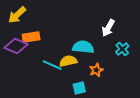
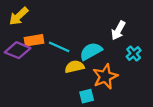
cyan semicircle: (83, 47) -> (91, 51), turned -35
cyan line: (52, 65) -> (59, 47), moved
orange star: (96, 70) -> (105, 77), size x1.6

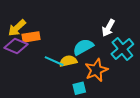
yellow arrow: (19, 16) -> (17, 28), moved
cyan line: (59, 47) -> (54, 61), moved
cyan cross: (134, 54) -> (122, 49), size x1.6

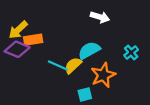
white arrow: (108, 28) -> (100, 17), moved, turned -102
cyan cross: (122, 49) -> (131, 52), size x0.6
yellow semicircle: (68, 61) -> (73, 65), turned -30

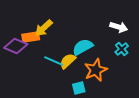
white arrow: (100, 17) -> (119, 27), moved
yellow arrow: (18, 30) -> (44, 28), moved

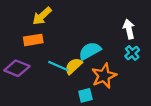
white arrow: (119, 27) -> (129, 29), turned -120
yellow arrow: (44, 28) -> (42, 16), moved
purple diamond: (16, 46) -> (17, 68), moved

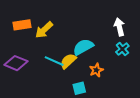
yellow arrow: (42, 16) -> (44, 30), moved
orange rectangle: (33, 40) -> (22, 25), moved
orange star: (104, 76) -> (96, 70), size x0.6

